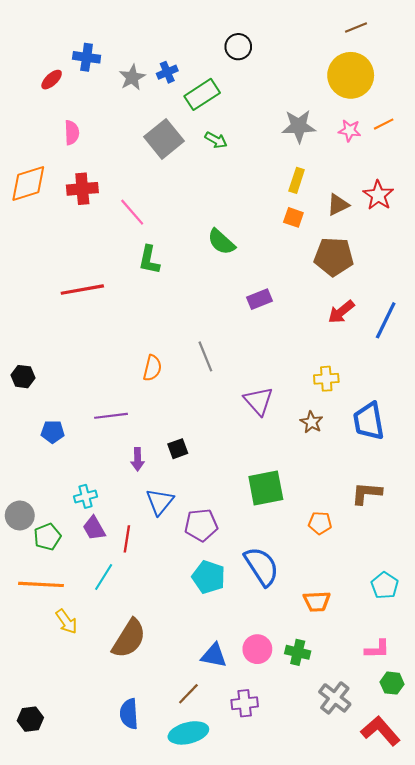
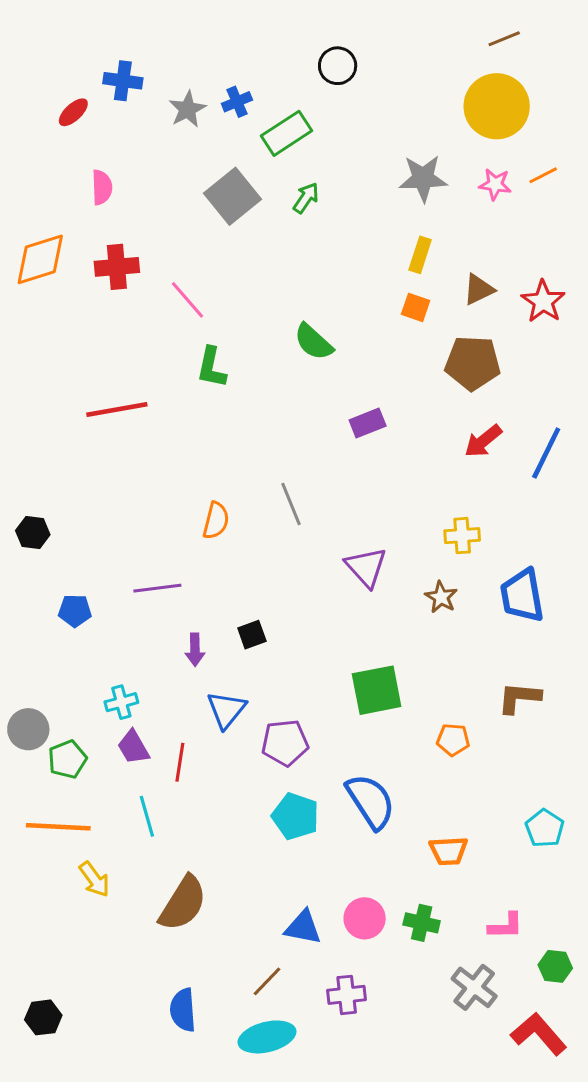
green arrow: (216, 140) -> (306, 198), turned -85
red star: (378, 195) -> (543, 301), moved
cyan line: (104, 577) -> (147, 816), turned -48
pink L-shape: (377, 649) -> (506, 926), moved

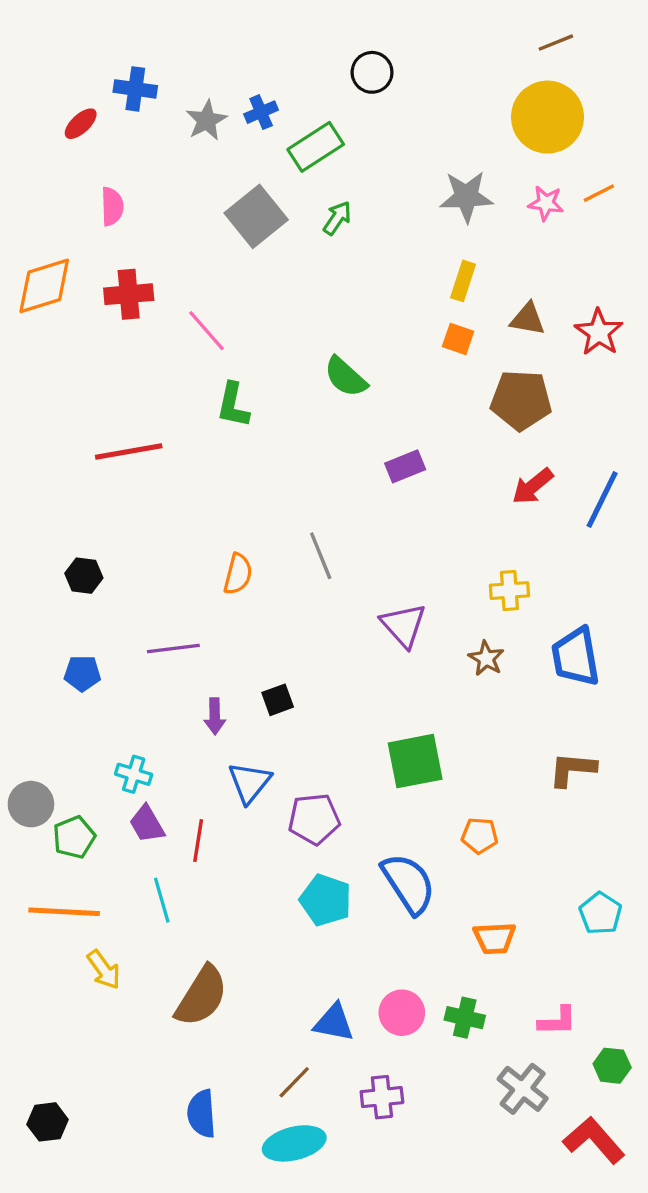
brown triangle: (479, 289) -> (528, 319), turned 36
black hexagon: (33, 533) -> (84, 576), moved
cyan cross: (121, 702) -> (134, 774), turned 32
orange pentagon: (453, 740) -> (480, 836), moved

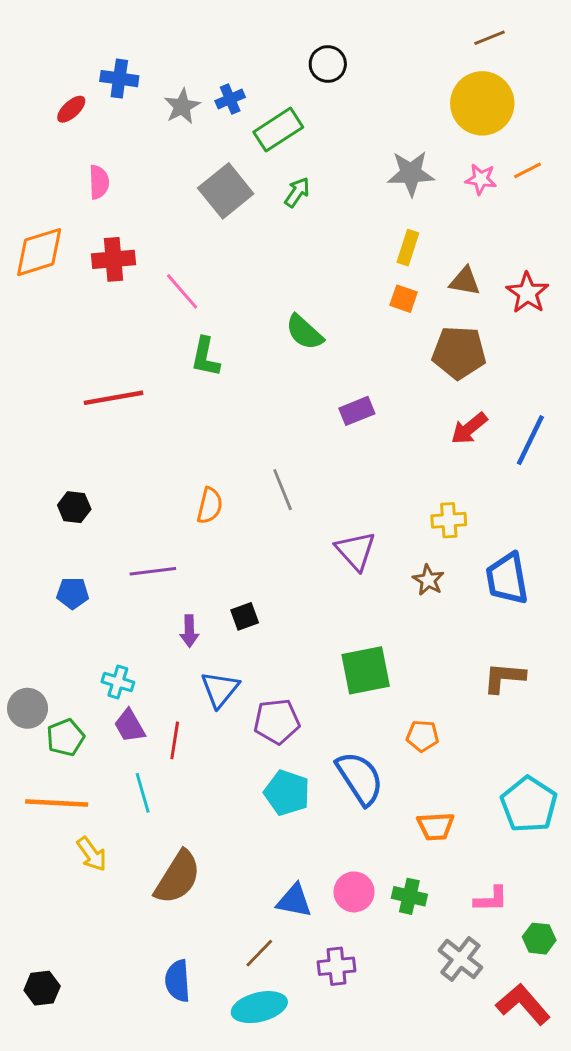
cyan pentagon: (600, 913) -> (529, 804), size x1.5

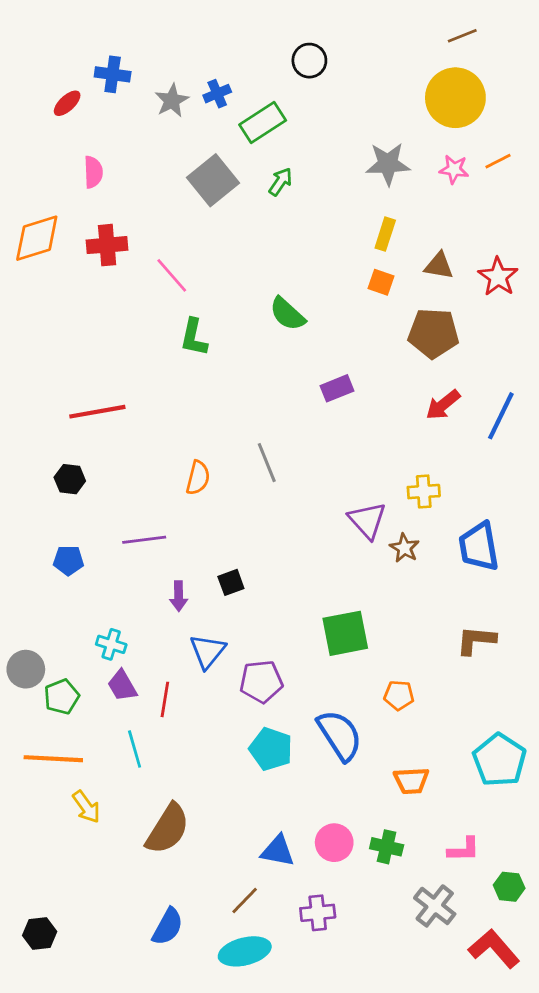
red line: (114, 398) -> (97, 412), moved
purple triangle: (355, 551) -> (367, 520), moved
blue semicircle: (178, 981) -> (168, 927), turned -147

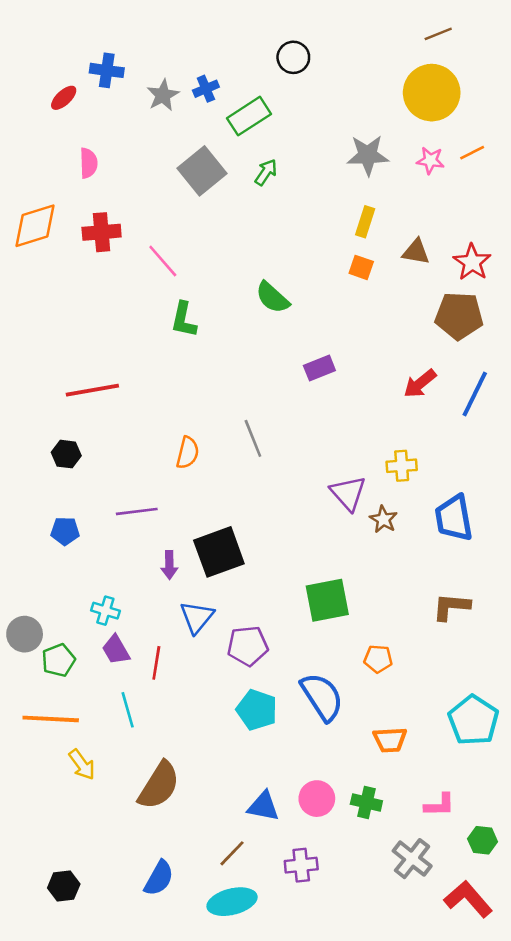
brown pentagon: (433, 333) -> (459, 316), moved
black square: (231, 582) -> (219, 552), size x2.0
black hexagon: (40, 934) -> (64, 886), moved

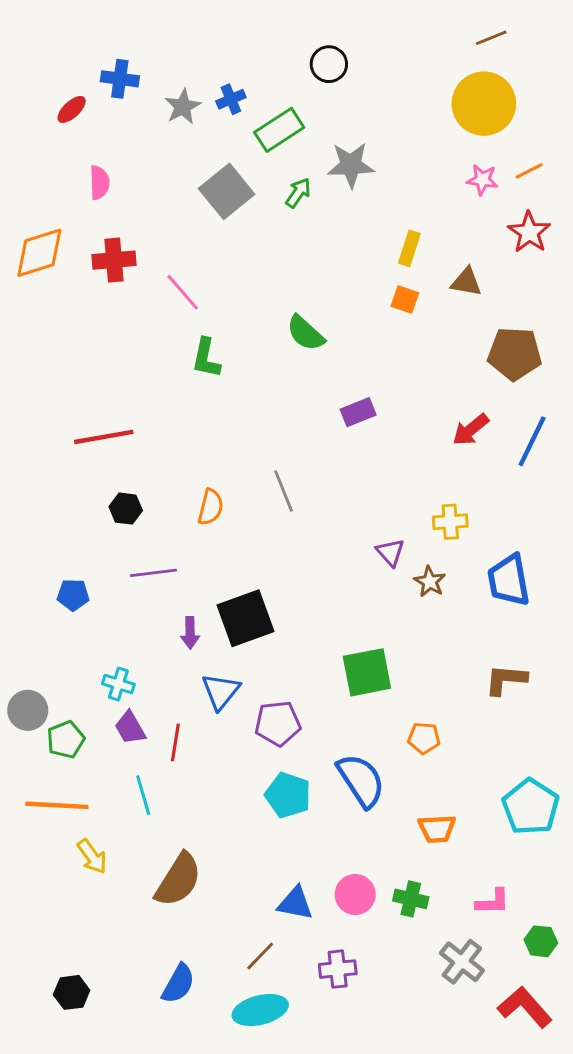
gray star: (368, 155) -> (351, 165), moved
red star: (472, 262) -> (529, 232), moved
black hexagon: (66, 454) -> (126, 509), moved
purple triangle: (348, 493) -> (390, 552), size x0.7

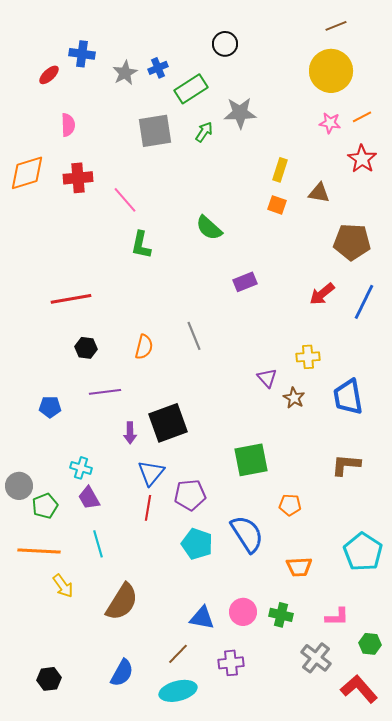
gray square: (227, 191) -> (155, 131), turned 30
red line: (175, 742) -> (148, 508), moved

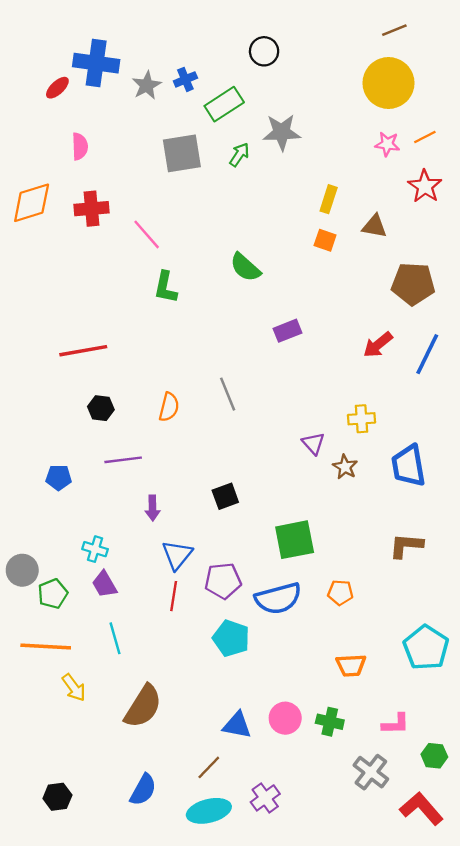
blue cross: (82, 54) -> (96, 63), size x1.5
black square: (168, 423) -> (225, 496), moved, size x0.6
blue semicircle: (247, 534) -> (278, 598), moved, turned 108
purple cross: (231, 663) -> (265, 798), moved, turned -30

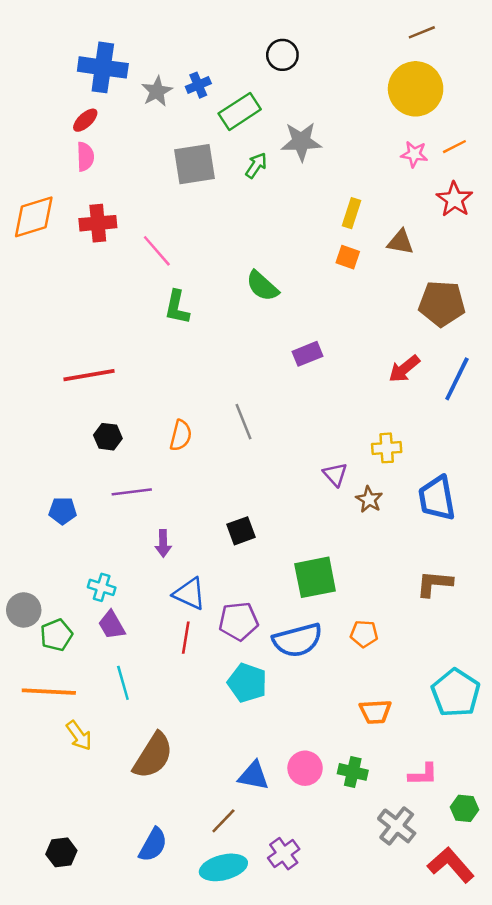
red ellipse: (57, 88) -> (85, 120), moved
blue triangle: (177, 555) -> (189, 594), turned -44

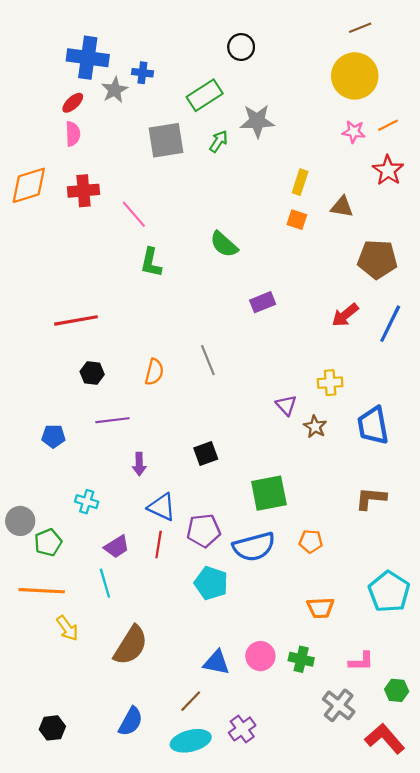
blue cross: (198, 85) -> (142, 73), moved, turned 30
gray star: (157, 91) -> (115, 90), moved
purple trapezoid: (112, 625) -> (117, 547), moved, turned -92

